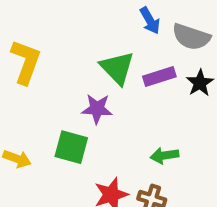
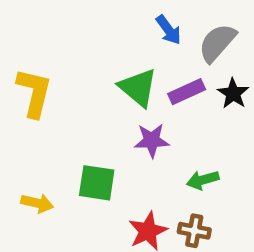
gray semicircle: (191, 37) -> (217, 43), turned 120
purple star: (97, 109) -> (152, 140), moved

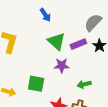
blue arrow: (169, 30) -> (45, 15), moved

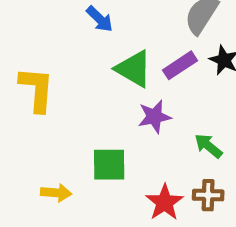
green arrow: (84, 84) -> (208, 146), turned 64

